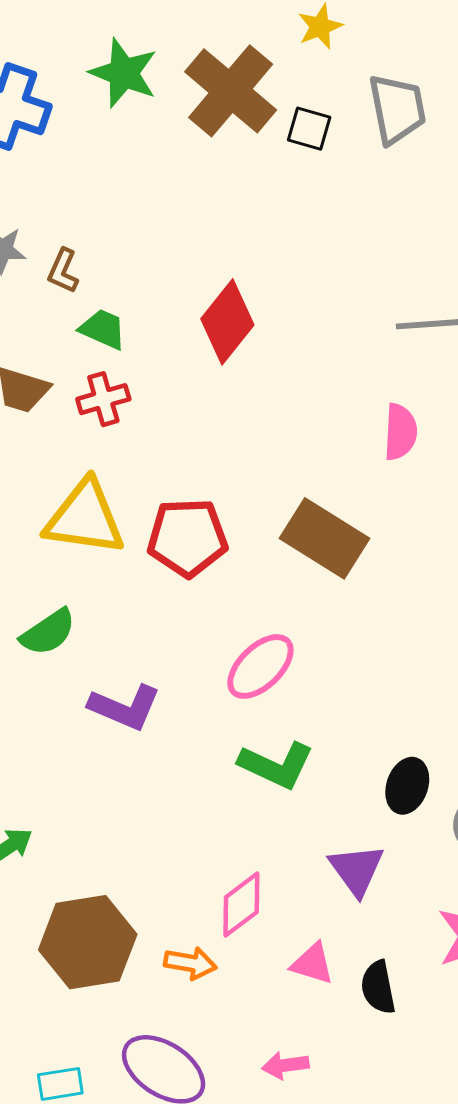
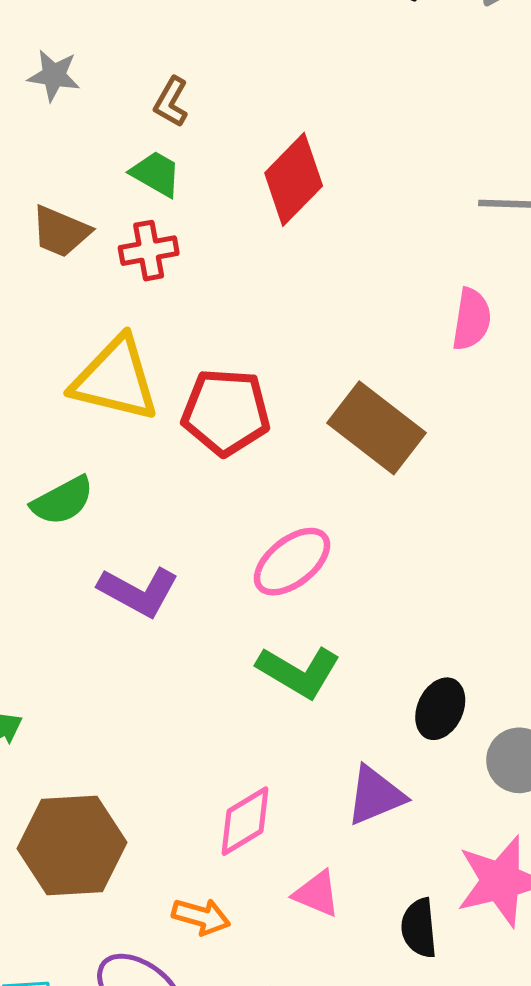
brown L-shape: (63, 271) -> (171, 102), moved
purple triangle: (357, 870) -> (375, 795), turned 38
orange arrow: (190, 963) -> (201, 917), moved
black semicircle: (378, 987) -> (419, 928), moved

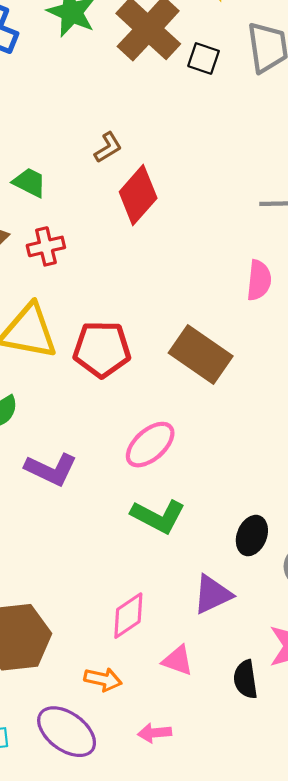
brown L-shape: (171, 102) -> (108, 147), moved, turned -148
green trapezoid: (156, 174) -> (29, 183), moved

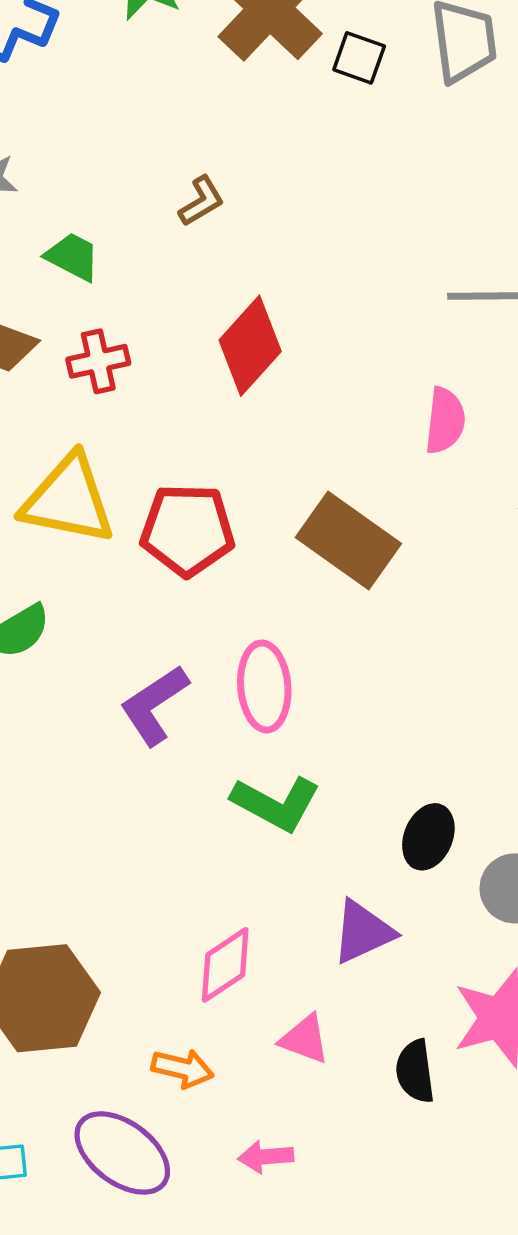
red diamond: (138, 195) -> (250, 346), moved
pink ellipse: (150, 445) -> (264, 686), turned -54
purple L-shape: (51, 469) -> (154, 705), moved, turned 120

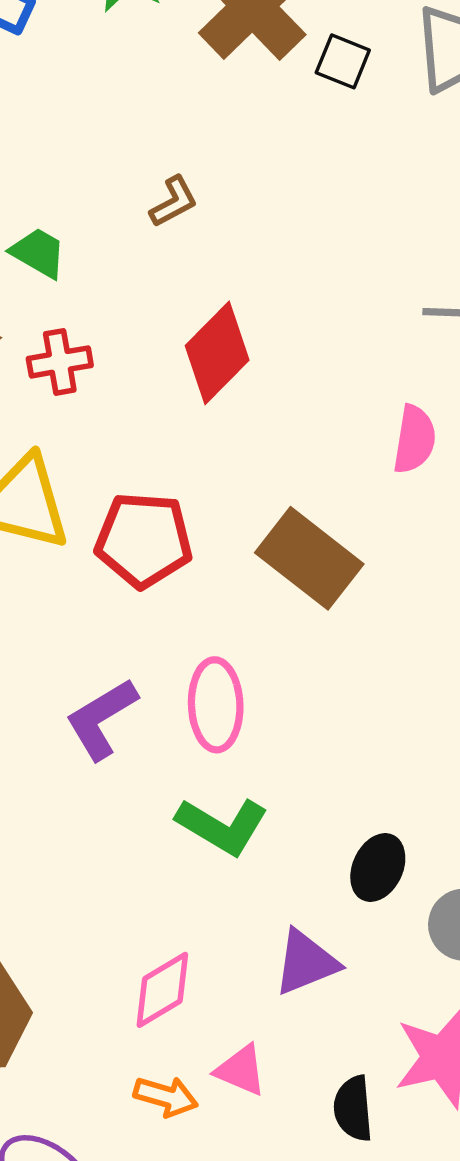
orange arrow: (183, 1068) -> (166, 1097), moved

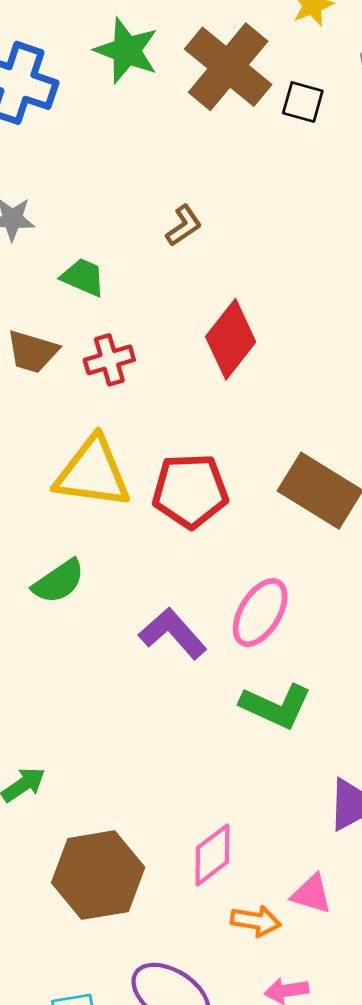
pink ellipse: (216, 705) -> (260, 612), turned 40
purple L-shape: (101, 719) -> (173, 633), turned 86
pink diamond: (162, 990) -> (212, 855), moved

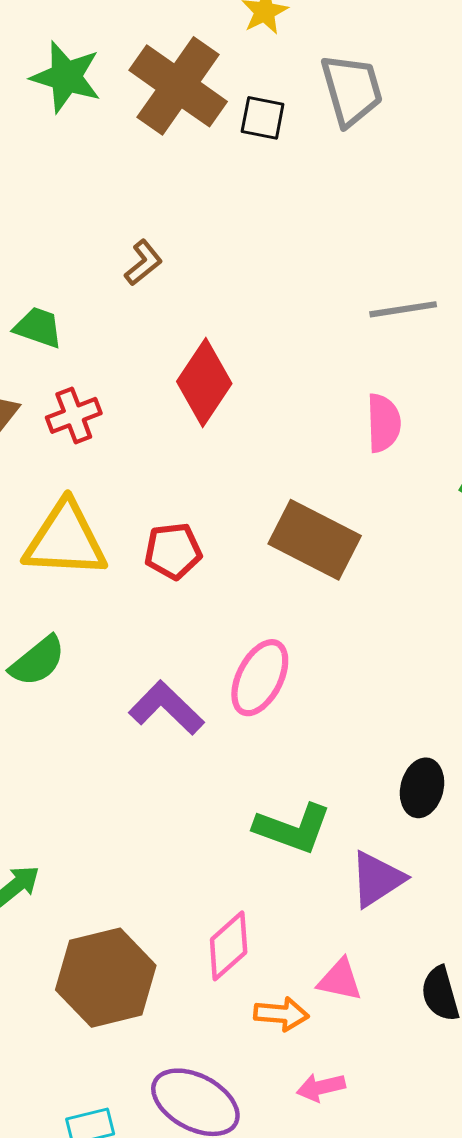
red pentagon: (190, 491) -> (173, 551), size x0.7
green L-shape: (276, 706) -> (293, 828), moved

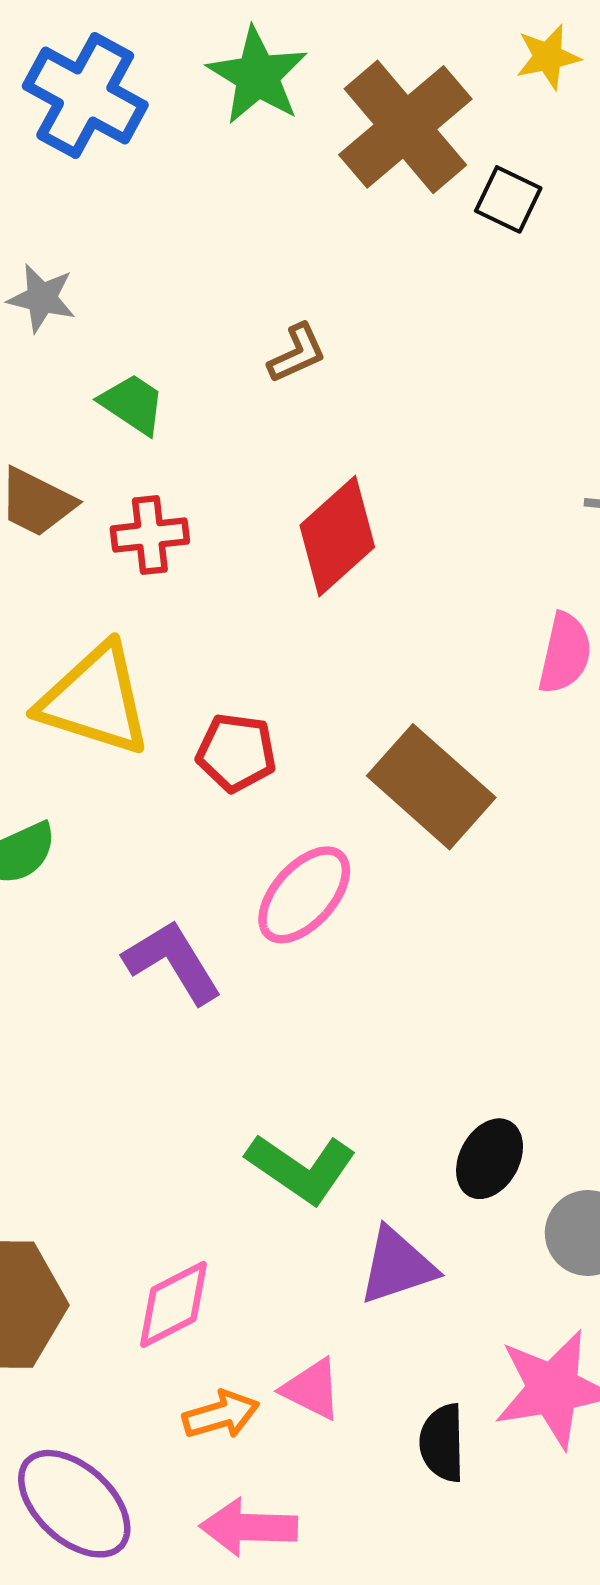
pink ellipse: (260, 678) -> (304, 895), moved
orange arrow: (281, 1014) -> (221, 1415), turned -36
pink arrow: (321, 1087) -> (249, 1527), size x1.4

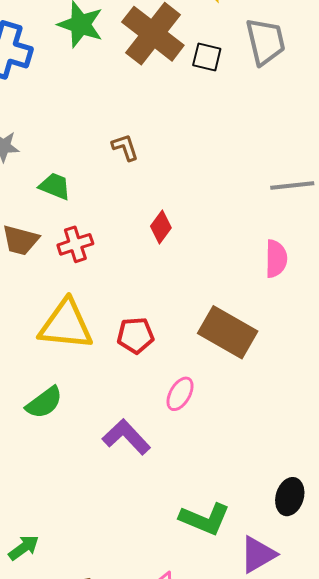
brown L-shape: (297, 353) -> (125, 147), turned -72
red diamond: (337, 536) -> (161, 227), size x0.6
pink ellipse: (304, 895) -> (180, 394), size x0.7

